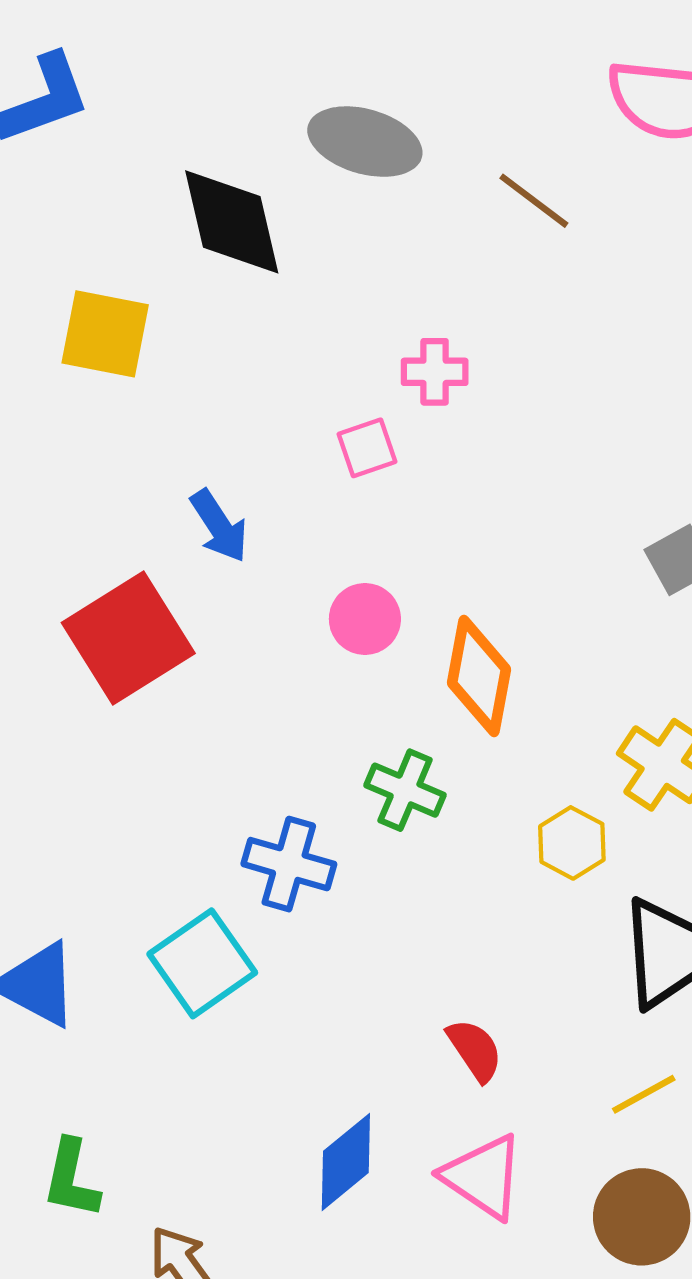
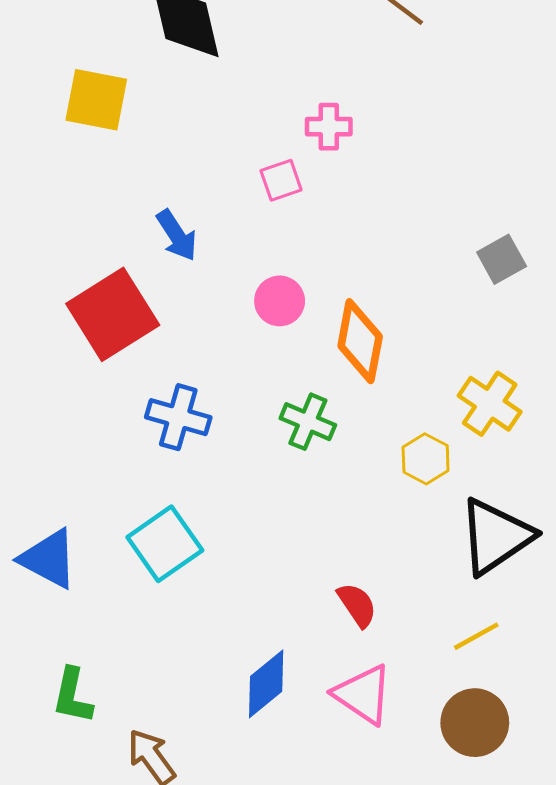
blue cross: (289, 864) -> (178, 417), moved

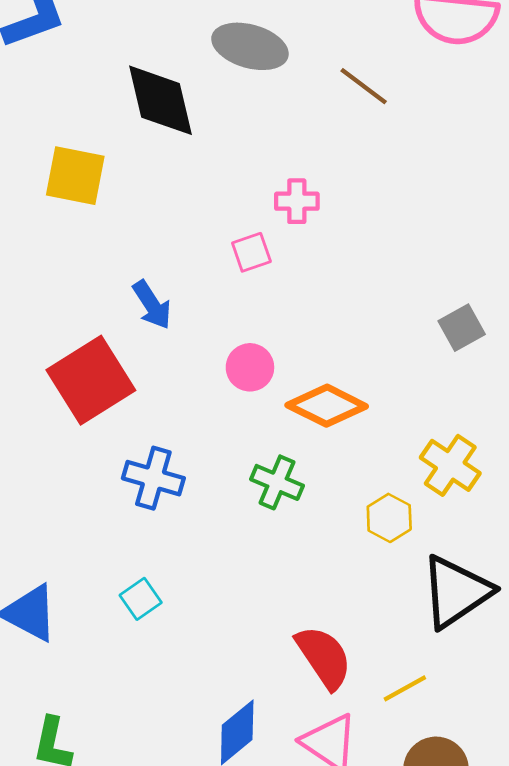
orange diamond: (360, 341) -> (327, 406), turned -74
cyan square: (165, 544) -> (141, 599), size x0.6
red semicircle: (357, 605) -> (324, 657), size x1.5
yellow line: (476, 636) -> (405, 688), moved

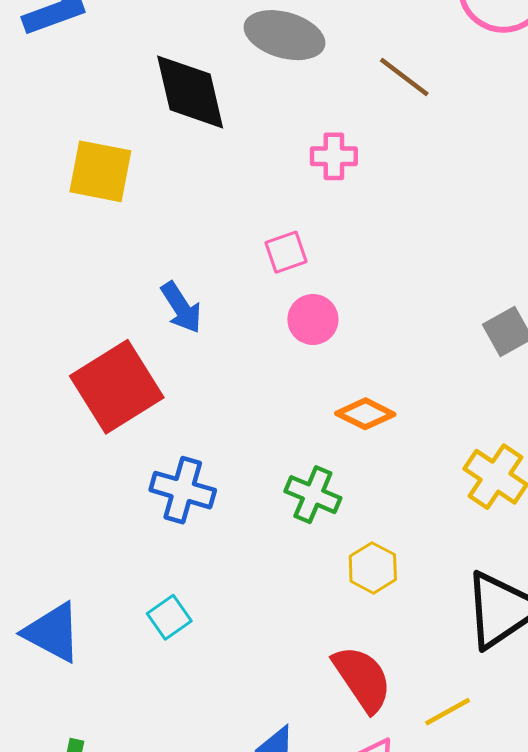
pink cross: (297, 201) -> (334, 156), moved
pink circle: (250, 367) -> (313, 319), moved
orange diamond: (327, 406) -> (365, 414), size x0.7
yellow hexagon: (389, 518) -> (373, 568), moved

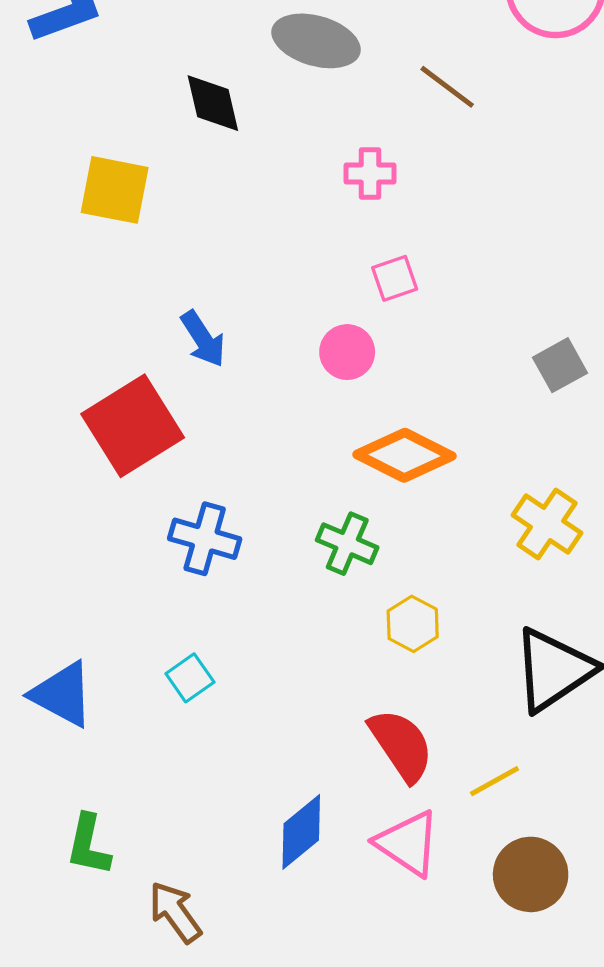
black diamond: (190, 92) -> (213, 103), size x0.7
pink square: (286, 252) -> (395, 278), moved
orange diamond: (365, 414) -> (404, 455), size x1.5

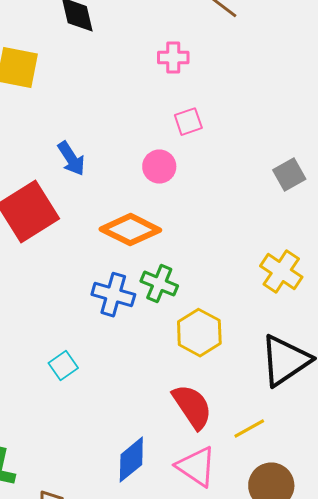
orange diamond: (404, 455) -> (130, 230), moved
blue cross: (205, 539) -> (113, 295), moved
yellow hexagon: (413, 624) -> (199, 333), size x1.4

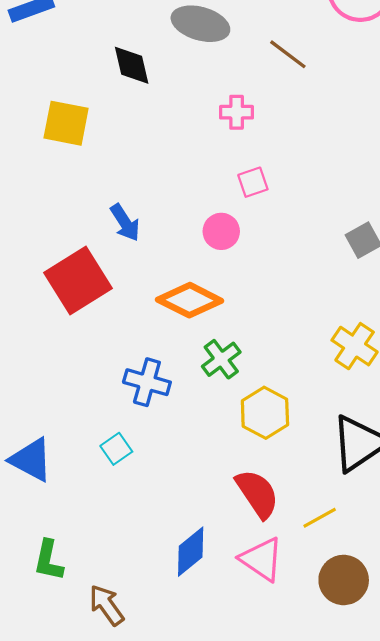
green cross: (159, 284) -> (221, 359), turned 30
blue cross: (113, 295) -> (147, 382), moved

